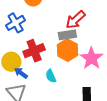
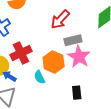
gray rectangle: (67, 35) -> (73, 40), moved
orange hexagon: (67, 50) -> (54, 62), moved

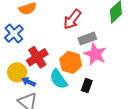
cyan semicircle: (40, 77) -> (58, 79), size x1.5
black rectangle: (77, 93) -> (87, 86), moved, turned 32

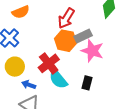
red cross: (37, 57) -> (49, 63), moved
orange hexagon: (71, 62) -> (66, 41), moved
yellow circle: (17, 72) -> (15, 67), moved

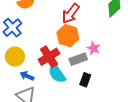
gray rectangle: (83, 36) -> (78, 59), moved
pink star: (92, 51) -> (94, 48), size x0.6

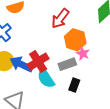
orange hexagon: (68, 36) -> (75, 40), moved
blue arrow: (27, 76) -> (21, 64), moved, size x1.6

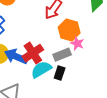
cyan semicircle: (46, 78) -> (41, 69), turned 95
black rectangle: (74, 85) -> (60, 73), moved

